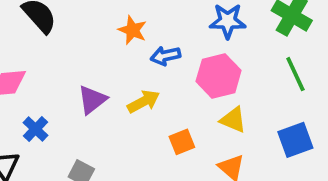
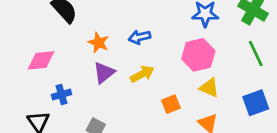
orange star: (133, 30) -> (98, 43), moved
blue arrow: (165, 56) -> (140, 37), moved
blue cross: (36, 129) -> (62, 95), turned 30

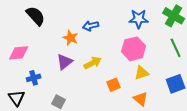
blue arrow: (140, 37) -> (91, 26), moved
orange star: (98, 43) -> (71, 38), moved
yellow triangle: (209, 88) -> (142, 73), turned -42

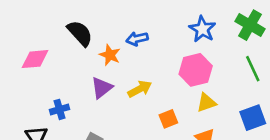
black semicircle: (36, 16) -> (80, 33), moved
blue star: (139, 19) -> (202, 29), turned 30
pink diamond: (19, 53) -> (35, 59), moved

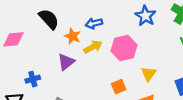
pink hexagon: (196, 70) -> (124, 48), moved
yellow arrow: (140, 89) -> (93, 47), moved
yellow triangle: (206, 103) -> (149, 74), turned -35

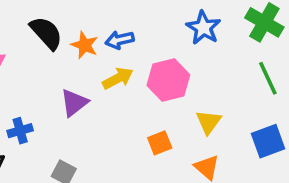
orange star: (73, 36) -> (85, 45), moved

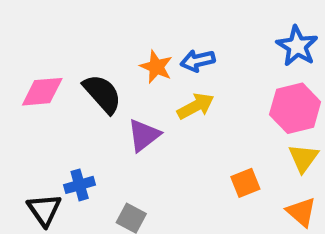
black semicircle: (46, 33) -> (102, 94), moved
pink hexagon: (168, 80) -> (295, 108), moved
blue cross: (20, 131) -> (80, 185), moved

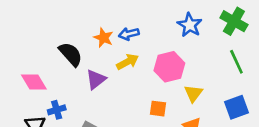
pink diamond: (42, 92) -> (34, 82), moved, turned 64
pink hexagon: (295, 108) -> (169, 67), moved
orange square: (245, 183) -> (158, 109), turned 30

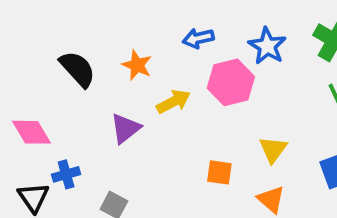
blue arrow: (129, 34) -> (198, 38), moved
black semicircle: (71, 54) -> (78, 69), moved
pink hexagon: (169, 67) -> (231, 82), moved

